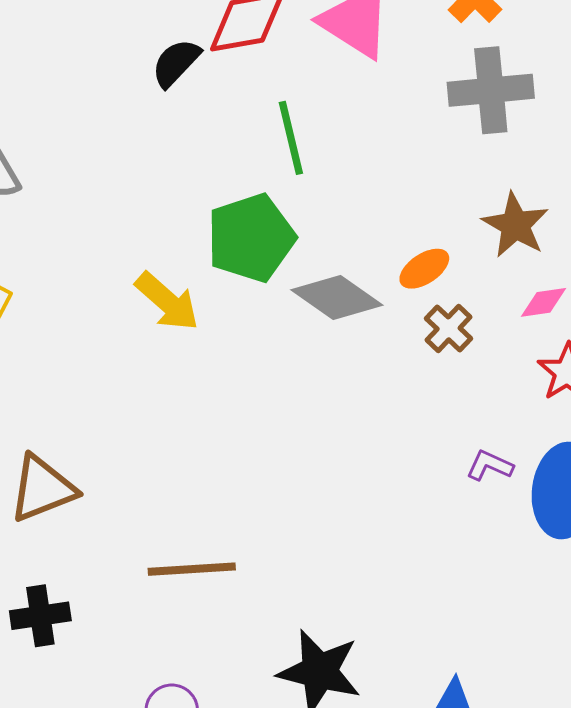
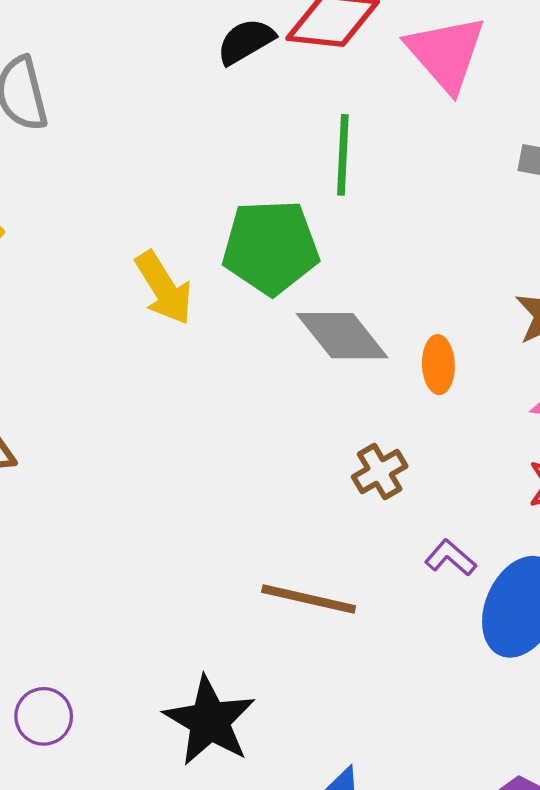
orange ellipse: (424, 269) -> (438, 365), moved, turned -75
brown cross: (449, 328) -> (380, 472), moved
brown line: (192, 569) -> (309, 599), moved

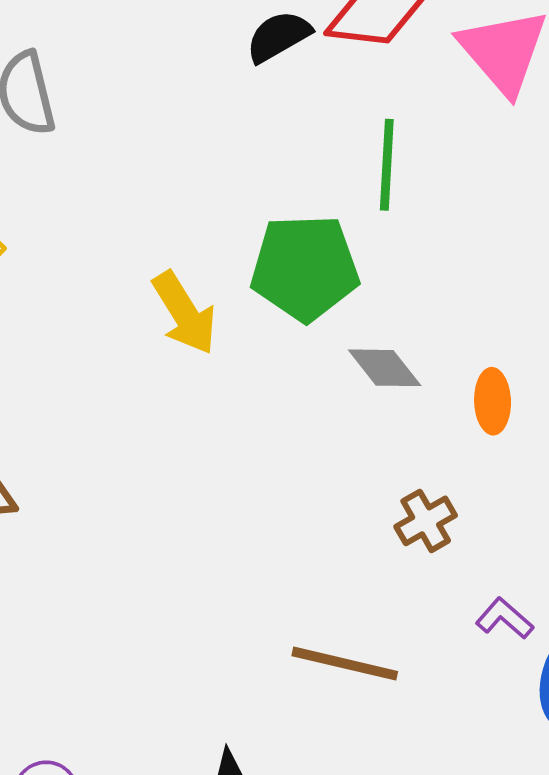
gray diamond: (342, 336) -> (385, 368), size x0.7

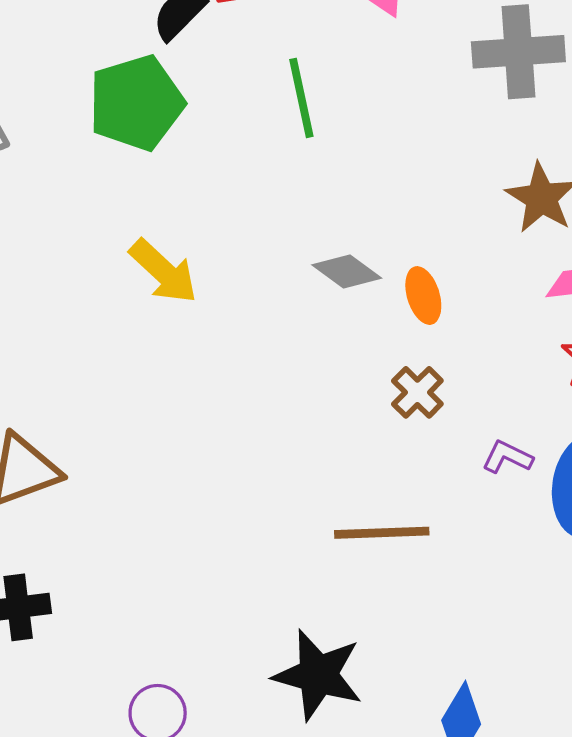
green pentagon: (305, 268) -> (136, 103), moved
orange ellipse: (493, 401) -> (423, 296), moved

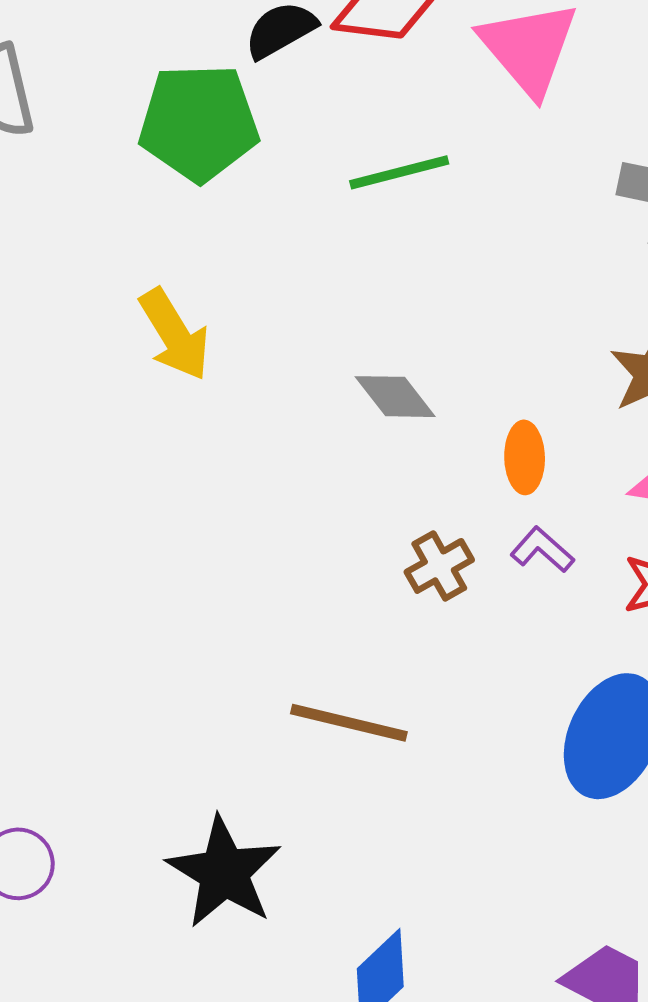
green line: (301, 98) -> (399, 172), turned 72
orange ellipse: (423, 296) -> (525, 457), moved
purple L-shape: (507, 457) -> (542, 550), moved

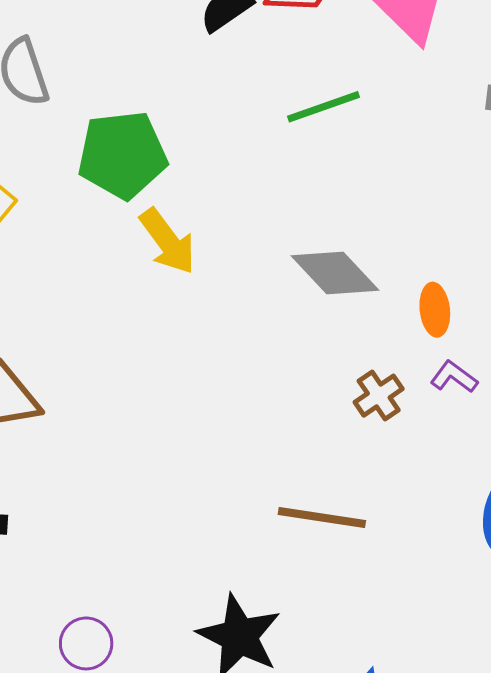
green pentagon: (199, 123) -> (122, 155), moved
gray diamond: (395, 397) -> (335, 273), size x1.4

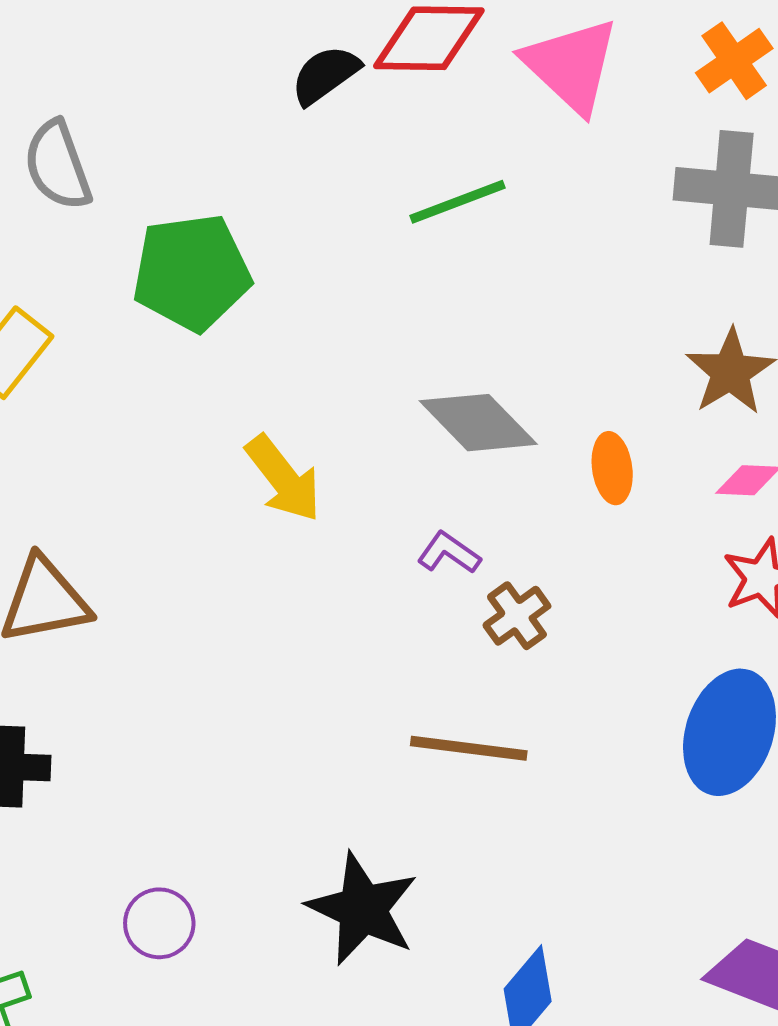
yellow arrow: (168, 241) -> (283, 479), moved
purple L-shape: (454, 377) -> (449, 553), moved
brown cross: (379, 396) -> (517, 616), moved

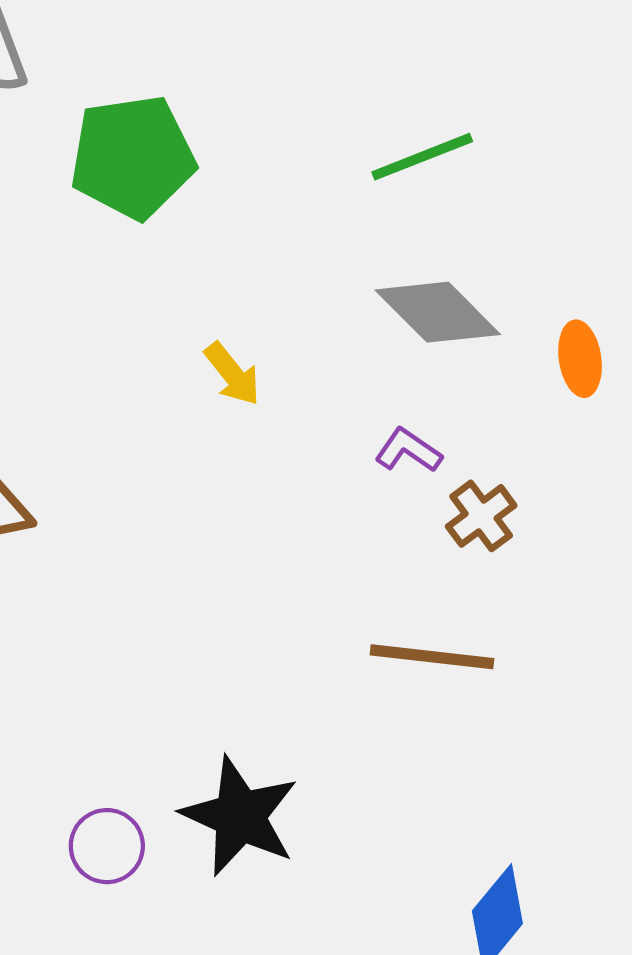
green line: (457, 202) -> (422, 157), moved
yellow arrow: (283, 479) -> (232, 374), size x0.7
black star: (363, 909) -> (240, 816), moved

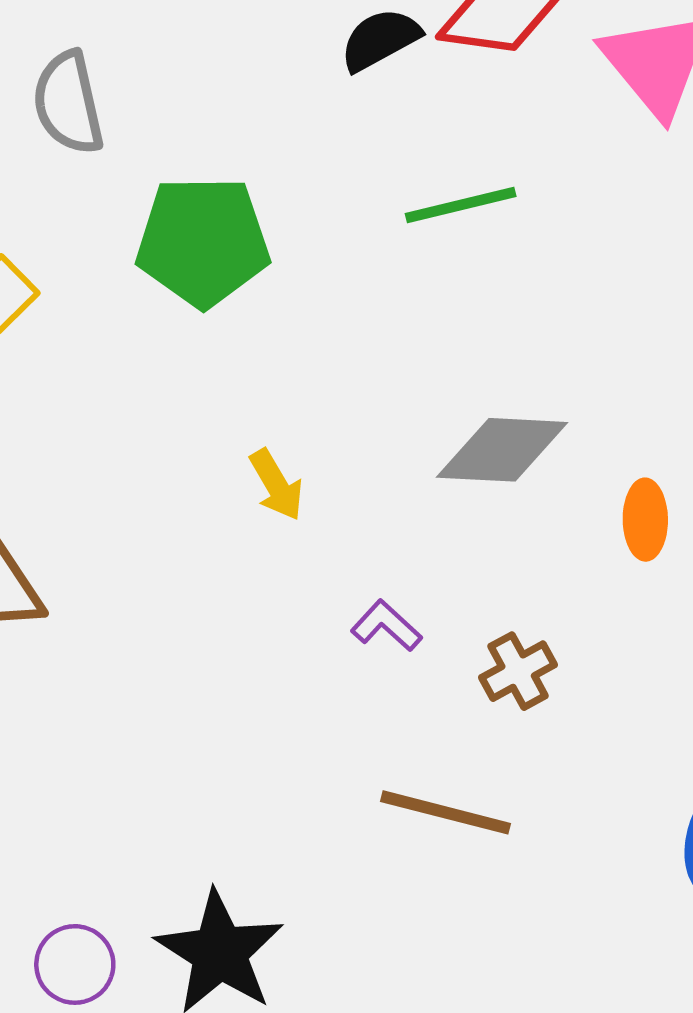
green line: (422, 157) -> (461, 205), moved
gray diamond: (438, 312) -> (502, 450), turned -50
purple L-shape: (408, 450) -> (386, 626), moved

